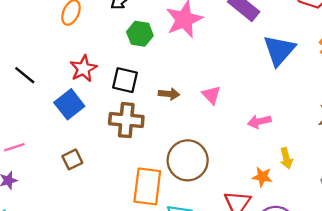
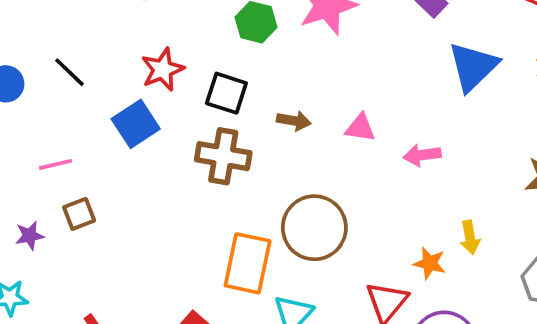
pink triangle: (211, 95) -> (360, 128), turned -42
pink arrow: (259, 122) -> (422, 155), moved
pink line: (14, 147) -> (56, 164), moved
brown square: (72, 159) -> (79, 214), moved

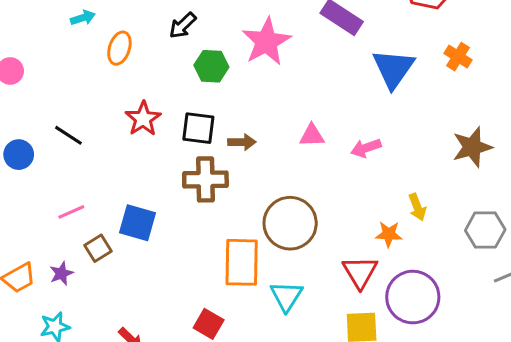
brown arrow: (294, 121) -> (242, 142), moved
blue square: (136, 124) -> (138, 223), moved, turned -30

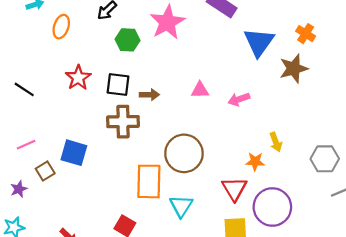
brown star: (472, 147) -> (294, 69), moved

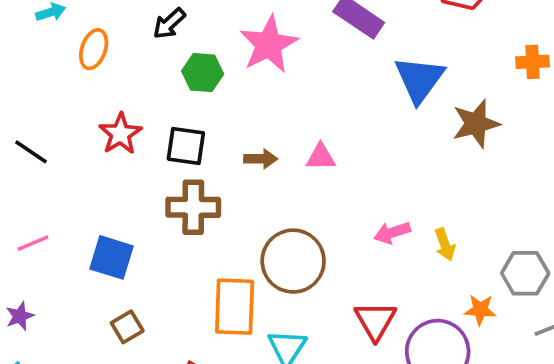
orange cross: (306, 34) -> (533, 62), moved, turned -36
brown arrow: (149, 95) -> (261, 159), moved
pink arrow: (239, 99) -> (392, 233), moved
orange star: (255, 162) -> (480, 310), moved
brown square: (45, 171) -> (127, 327), moved

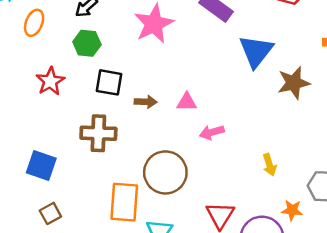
green hexagon: (203, 73) -> (87, 43), moved
black square: (186, 146) -> (109, 82), moved
pink arrow: (392, 233) -> (212, 132), moved

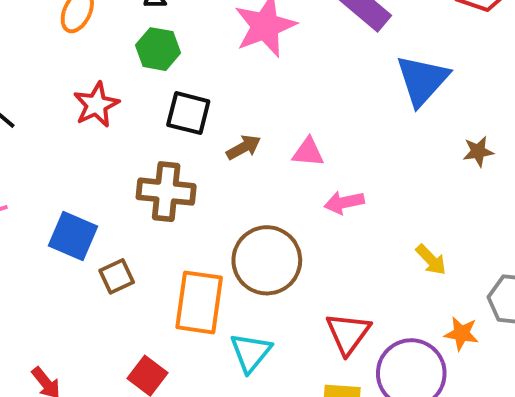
brown star: (294, 83) -> (478, 151), moved, size x0.6
brown arrow: (146, 102) -> (244, 147), turned -35
yellow arrow: (269, 165) -> (431, 260), turned -30
brown square: (50, 213) -> (117, 276), moved

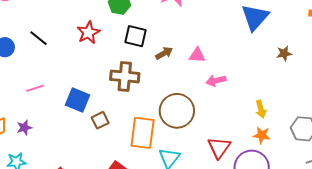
yellow arrow: (431, 260) -> (261, 109), turned 30
orange star: (461, 333) -> (262, 135), moved

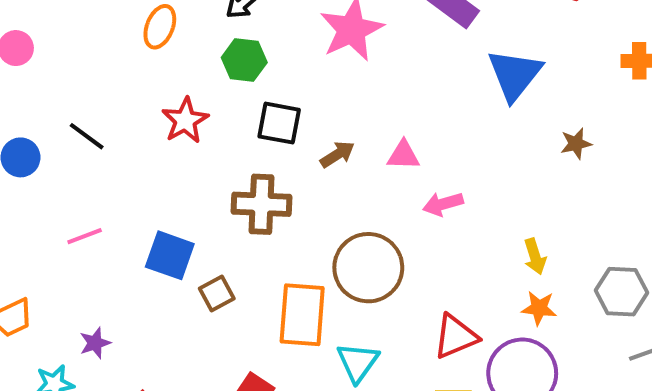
purple star: (24, 128) -> (95, 343), moved
red triangle: (219, 148) -> (455, 337), turned 35

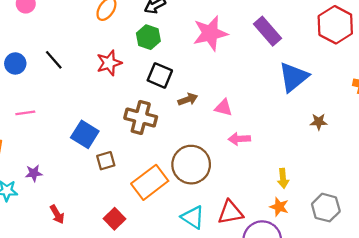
pink line: (85, 236) -> (25, 113), moved
orange rectangle: (302, 315) -> (150, 182), turned 36
cyan triangle: (358, 362) -> (193, 217), moved, turned -45

